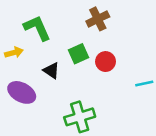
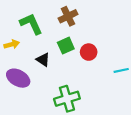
brown cross: (98, 19) -> (68, 16), moved

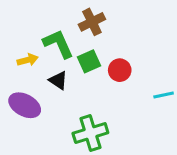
green L-shape: (31, 24) -> (58, 44), moved
yellow arrow: (12, 44) -> (28, 60), moved

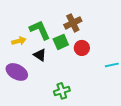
brown cross: (92, 22) -> (73, 23), moved
green cross: (90, 133) -> (62, 91), size x0.7

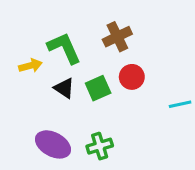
green square: (61, 42) -> (98, 88), moved
purple ellipse: (17, 72) -> (53, 144), moved

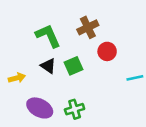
yellow arrow: (30, 66) -> (17, 78), moved
red circle: (132, 77) -> (107, 51), moved

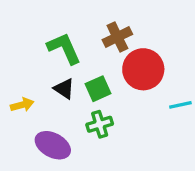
red circle: (107, 51) -> (143, 69), size x1.6
green cross: (75, 109) -> (100, 124), moved

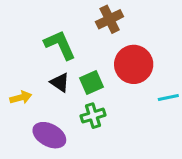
brown cross: (117, 37) -> (110, 19), moved

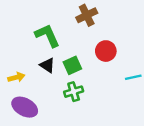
red circle: (134, 64) -> (106, 51), size x0.7
purple ellipse: (49, 135) -> (25, 107), moved

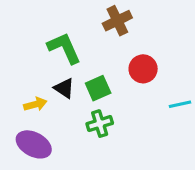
yellow arrow: (16, 77) -> (35, 104), moved

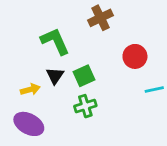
red circle: (143, 69) -> (135, 56), moved
black triangle: (64, 88) -> (55, 76), turned 30

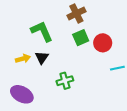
green square: (84, 76) -> (81, 38), moved
yellow arrow: (30, 89) -> (23, 59), moved

